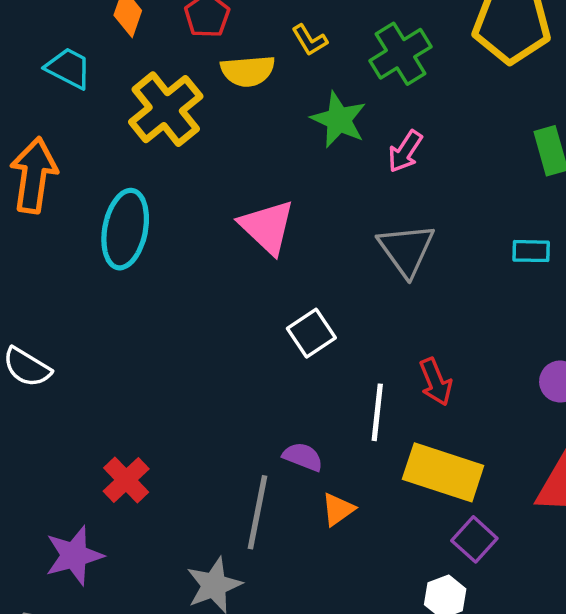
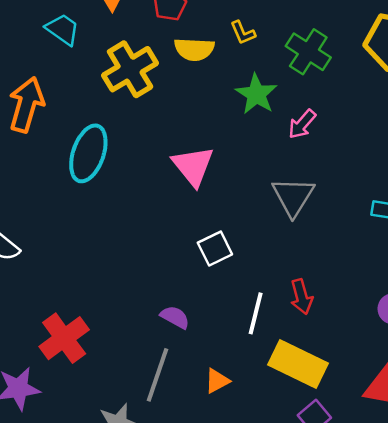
green cross: (400, 54) -> (308, 52), turned -33
purple semicircle: (303, 457) -> (175, 317), moved
red cross: (126, 480) -> (64, 338), size x1.4

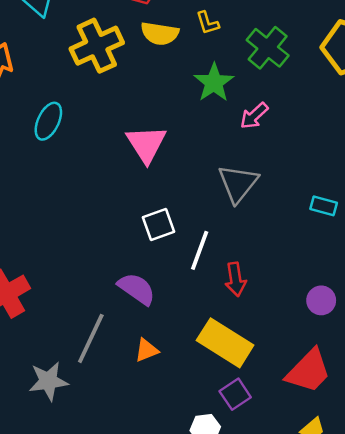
cyan ellipse: (88, 153) -> (48, 121), size x0.7
white line: (256, 313) -> (200, 250), moved
purple semicircle: (175, 317) -> (137, 289), moved, size x1.4

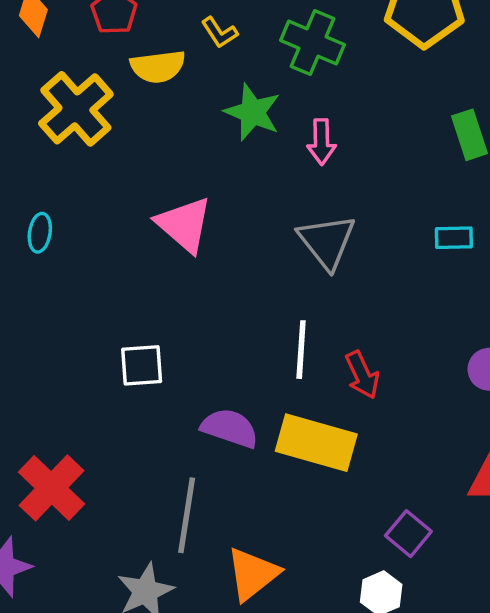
pink arrow: (254, 116) -> (321, 142), turned -32
cyan ellipse: (48, 121) -> (40, 233), size x0.7
white square: (158, 224) -> (142, 365), moved, turned 32
yellow rectangle: (225, 343) -> (316, 443), moved
orange triangle: (147, 350) -> (253, 574), moved, size x1.6

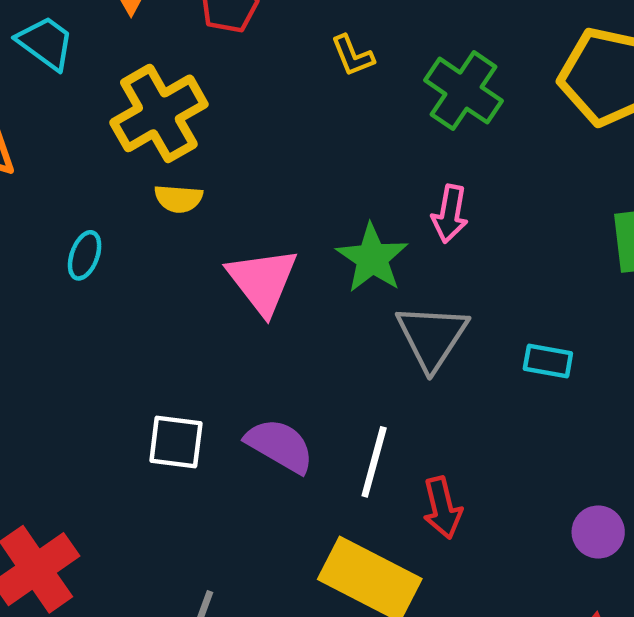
yellow semicircle: (158, 67) -> (178, 199), moved, size x0.7
green star: (252, 112) -> (372, 258), moved
cyan rectangle: (454, 238) -> (548, 361), moved
purple semicircle: (230, 428) -> (280, 446), moved

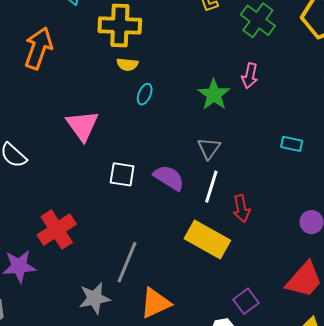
yellow cross: (159, 113) -> (120, 26), turned 30
cyan ellipse: (85, 255) -> (145, 94), moved
pink triangle: (262, 281) -> (82, 126), moved
gray triangle: (432, 337) -> (209, 148), moved, size x0.7

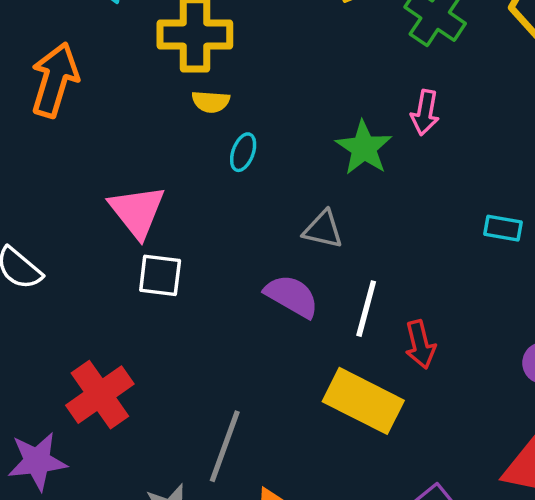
gray triangle: (209, 148) -> (323, 230), moved, turned -50
white square: (122, 174) -> (160, 275), moved

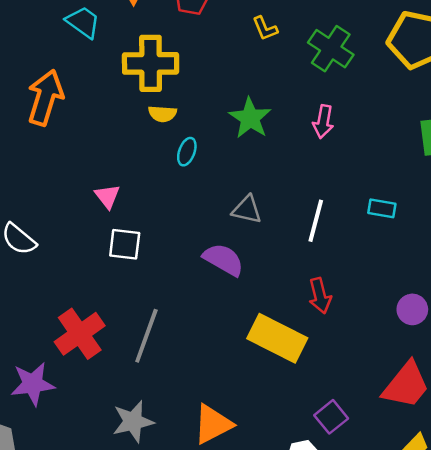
green star: (364, 148) -> (250, 118), moved
pink triangle: (137, 211) -> (107, 196), size x0.6
white line: (366, 309) -> (316, 221), moved
gray line: (225, 446) -> (146, 336), moved

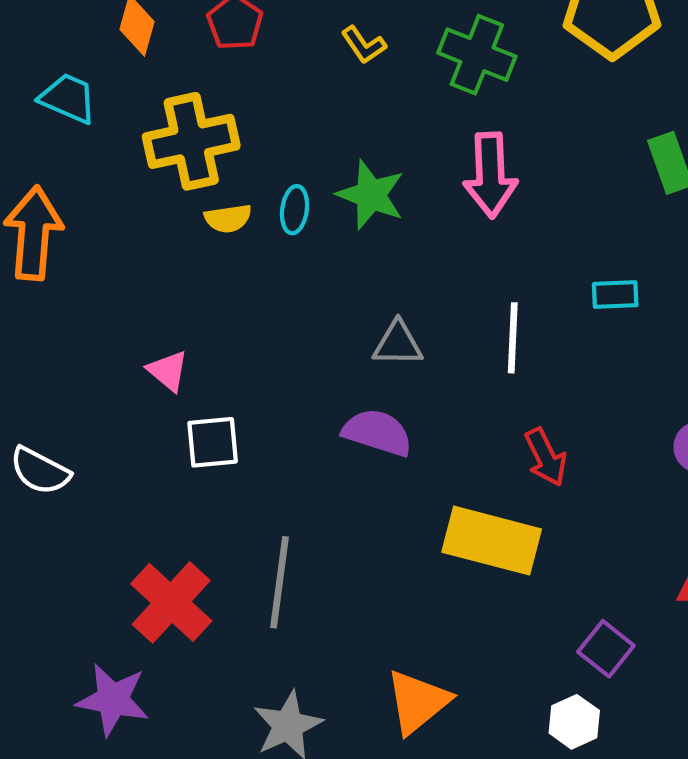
pink arrow: (323, 122) -> (490, 175), size x1.5
cyan ellipse: (187, 152) -> (295, 210), moved
purple star: (33, 384) -> (113, 700), turned 30

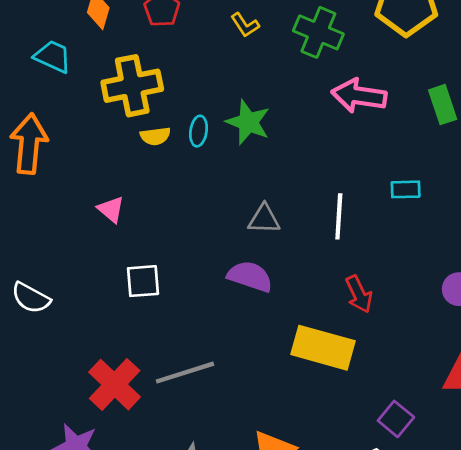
pink arrow: (490, 175) -> (359, 96), moved, turned 100
pink triangle: (168, 371) -> (111, 209), moved
gray line: (280, 582) -> (185, 373), turned 64

